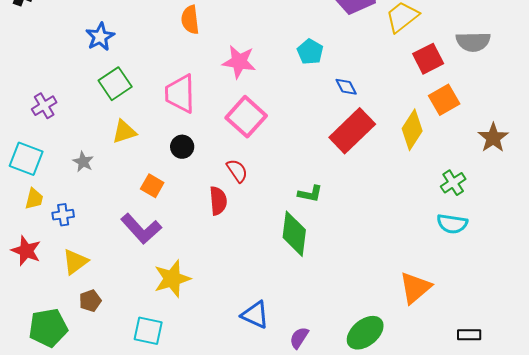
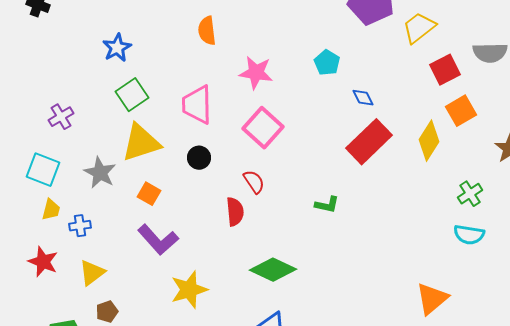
yellow triangle: (124, 132) -> (141, 143), size x1.6
gray star: (83, 162) -> (100, 173), size x1.5
orange square: (152, 186) -> (149, 194), moved
green diamond: (294, 234) -> (273, 270), moved, turned -72

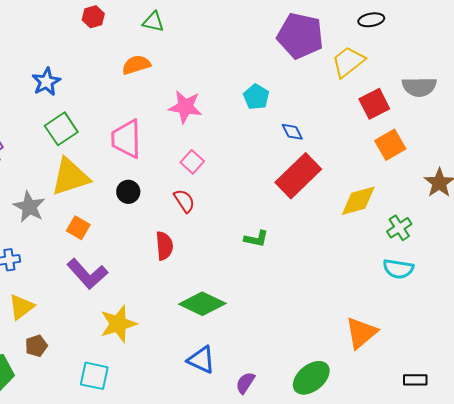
orange semicircle: (207, 31) -> (136, 65), turned 80
pink square: (263, 128) -> (192, 162), size x0.6
yellow diamond: (429, 141) -> (358, 201), moved, turned 42
red semicircle: (254, 182) -> (184, 201), moved

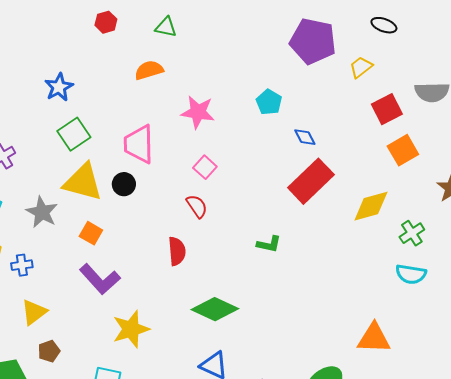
black ellipse: (371, 20) -> (384, 25), turned 30
yellow trapezoid: (348, 62) -> (361, 67), size x0.7
yellow triangle: (70, 177) -> (83, 182), turned 33
black circle: (128, 192) -> (124, 184), moved
orange triangle: (361, 333) -> (374, 338), turned 42

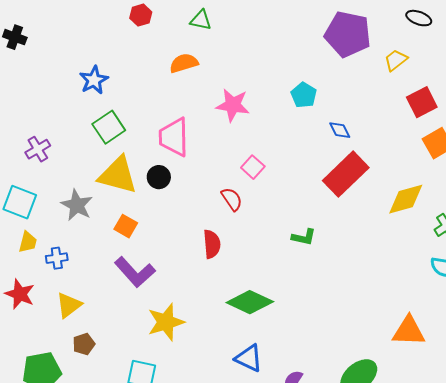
pink square: (205, 167) -> (253, 167), moved

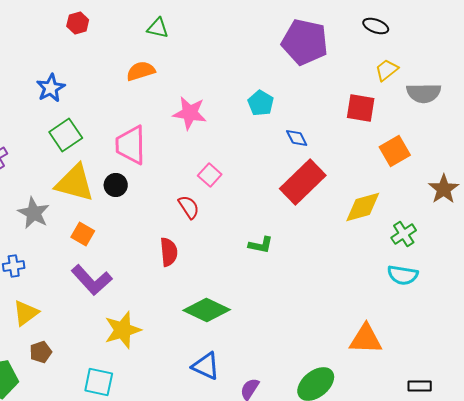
red hexagon: (141, 15) -> (78, 23), moved
yellow trapezoid: (396, 60) -> (387, 70), moved
red square: (422, 102) -> (361, 108), moved, turned 36

